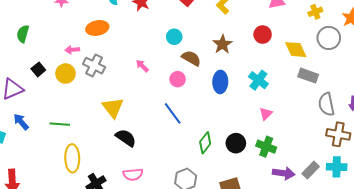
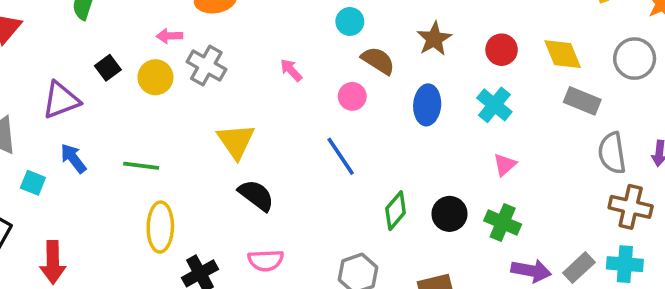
red circle: (263, 35) -> (502, 50), moved
gray circle: (329, 38) -> (635, 59), moved

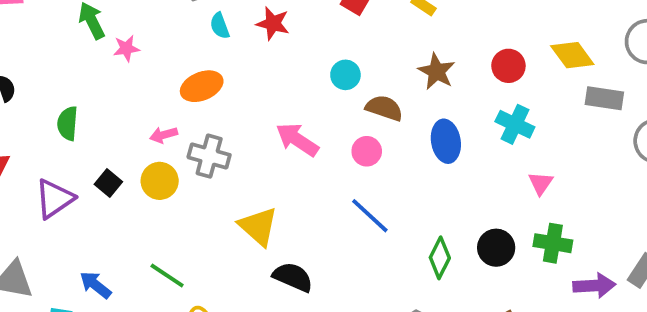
pink arrow: (291, 70) -> (297, 140), size x1.6
purple triangle: (61, 100) -> (54, 199), moved
green line: (141, 166) -> (167, 275), turned 40

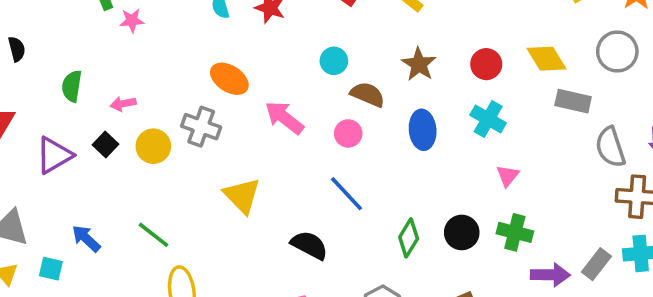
orange ellipse: (202, 86) -> (229, 79), moved, turned 51
pink arrow: (164, 135) -> (123, 104), moved
black semicircle: (293, 277) -> (309, 245), moved

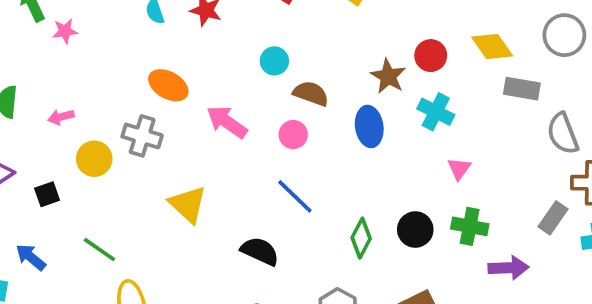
brown star: (419, 64) -> (388, 76), moved
black square: (105, 145) -> (47, 194), moved, turned 30
gray rectangle: (596, 264) -> (553, 218), moved

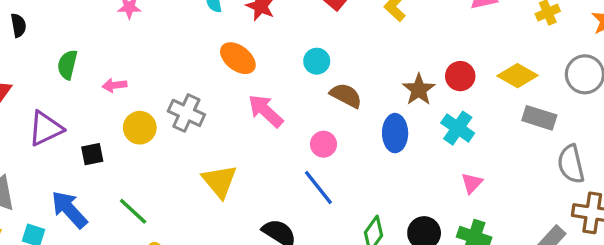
yellow diamond: (492, 47) -> (517, 76), turned -33
orange ellipse: (168, 85) -> (238, 58), moved
pink circle: (293, 135) -> (324, 144), moved
blue arrow: (31, 257) -> (69, 210), size x1.4

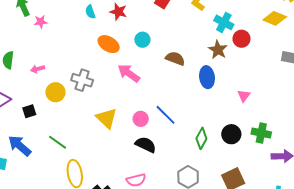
cyan circle: (317, 61) -> (142, 40), moved
yellow diamond: (517, 76) -> (275, 18), moved
cyan cross: (458, 128) -> (224, 22), moved
pink circle: (324, 144) -> (141, 119), moved
pink triangle: (472, 183) -> (244, 96), moved

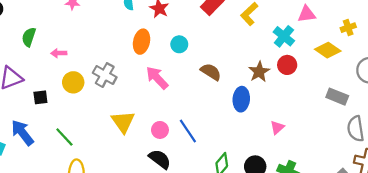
cyan cross: (224, 22) -> (284, 36), moved
orange ellipse: (109, 44) -> (142, 42), turned 60

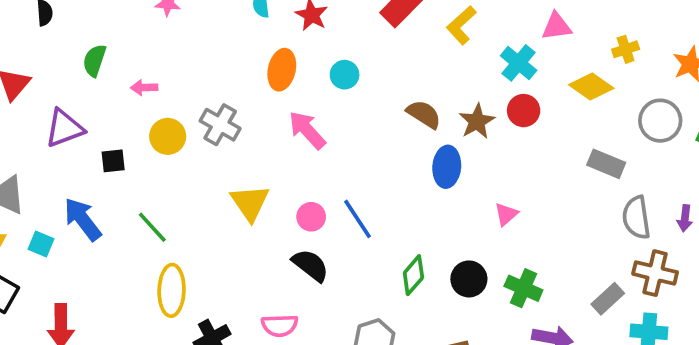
brown semicircle: (211, 72) -> (424, 114), moved

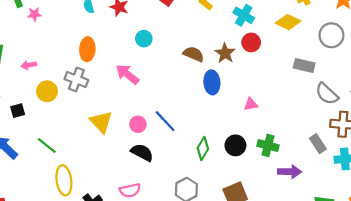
orange ellipse: (282, 70) -> (87, 49), moved
pink triangle: (506, 214) -> (251, 104), turned 40
gray semicircle: (636, 218) -> (327, 94), turned -30
gray rectangle: (608, 299) -> (318, 144), turned -72

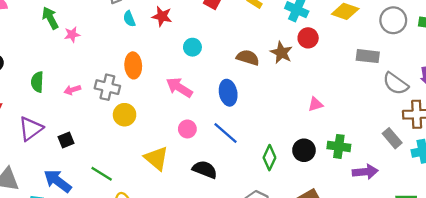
gray cross: (76, 79) -> (107, 87), moved
blue ellipse: (212, 82) -> (228, 93), moved
yellow circle: (47, 91) -> (125, 115), moved
yellow triangle: (101, 122) -> (156, 158), moved
pink circle: (138, 124) -> (187, 129), moved

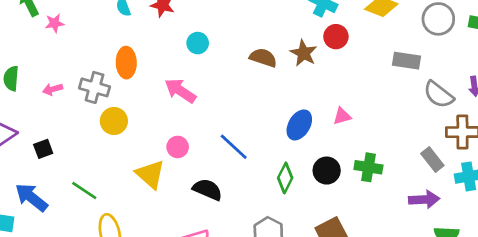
blue ellipse: (228, 93) -> (299, 125), moved, turned 40
pink circle: (187, 129) -> (178, 147), moved
purple arrow: (365, 172) -> (424, 199), moved

